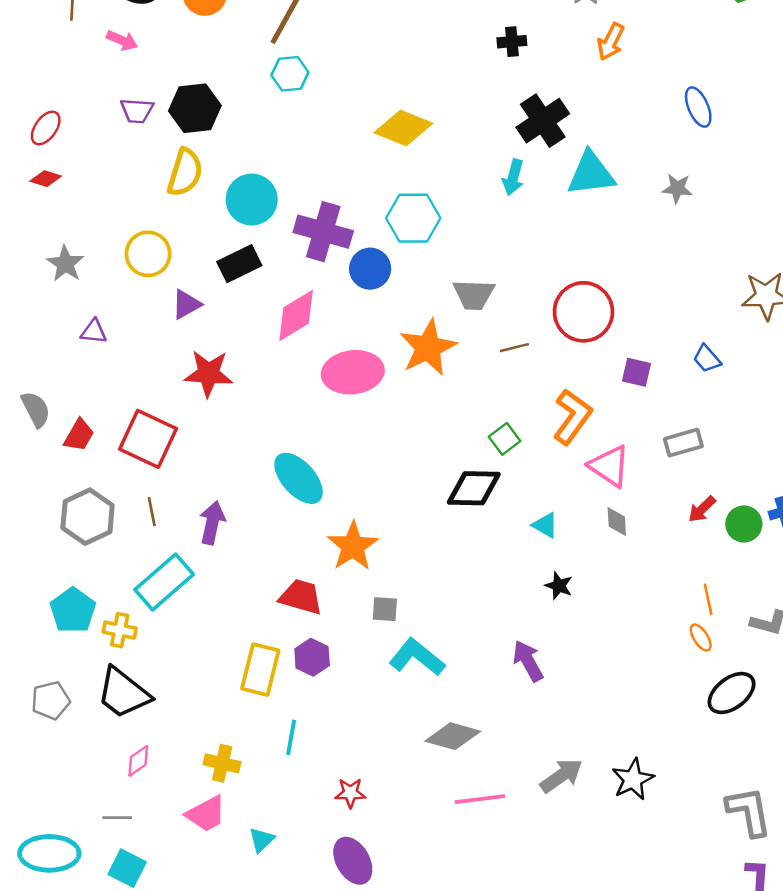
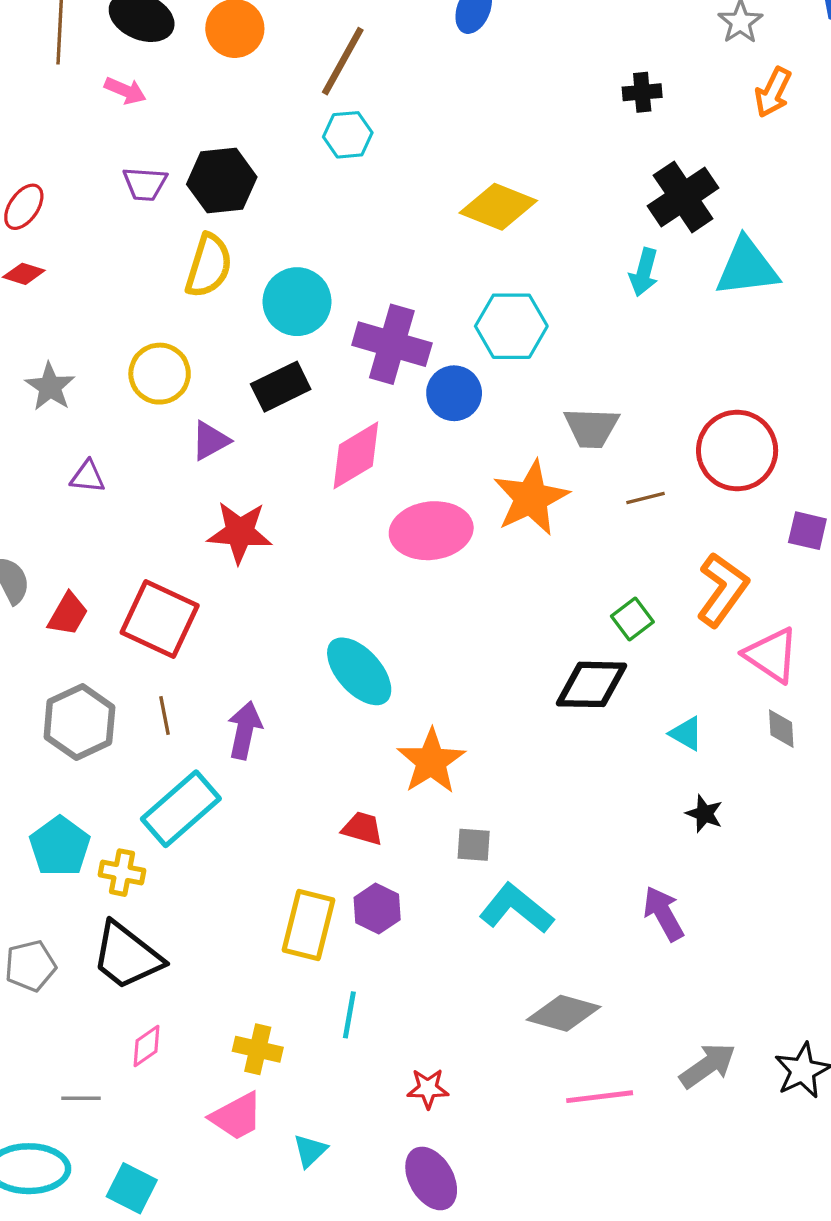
red trapezoid: (301, 597) -> (362, 828), size x0.7
gray line: (117, 818) -> (81, 1098), moved

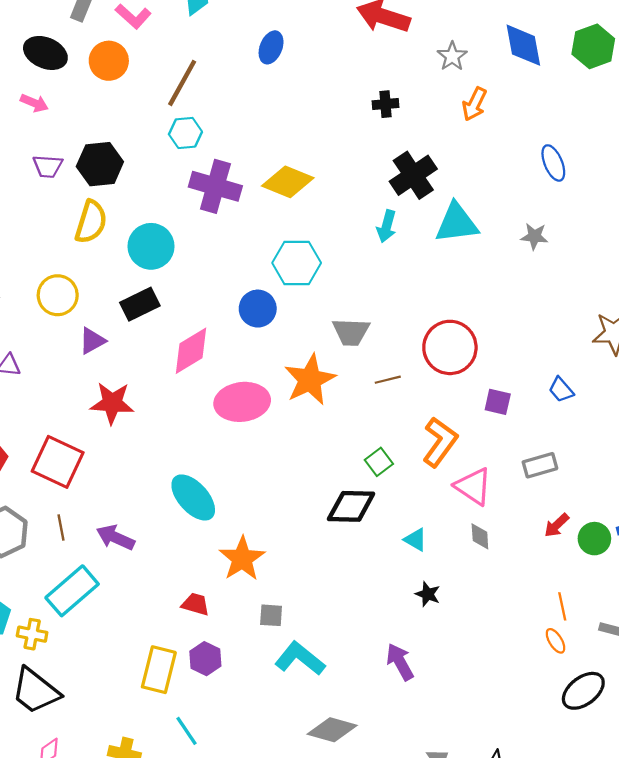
purple cross: (392, 344) -> (215, 186), moved
purple arrow: (245, 730) -> (115, 537), turned -78
cyan line: (349, 1015) -> (187, 731), turned -44

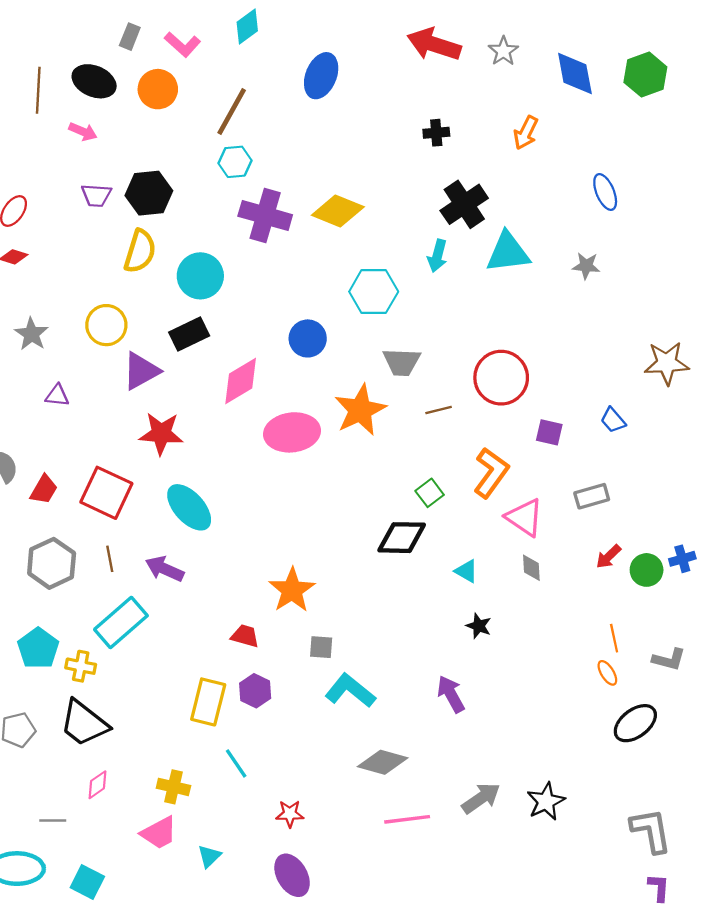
blue ellipse: (271, 47) -> (321, 76), size x1.4
gray star: (452, 56) -> (503, 51), moved
cyan hexagon: (297, 263) -> (374, 292), moved
purple triangle: (92, 341) -> (141, 371), size x1.4
cyan ellipse: (193, 497) -> (189, 507), moved

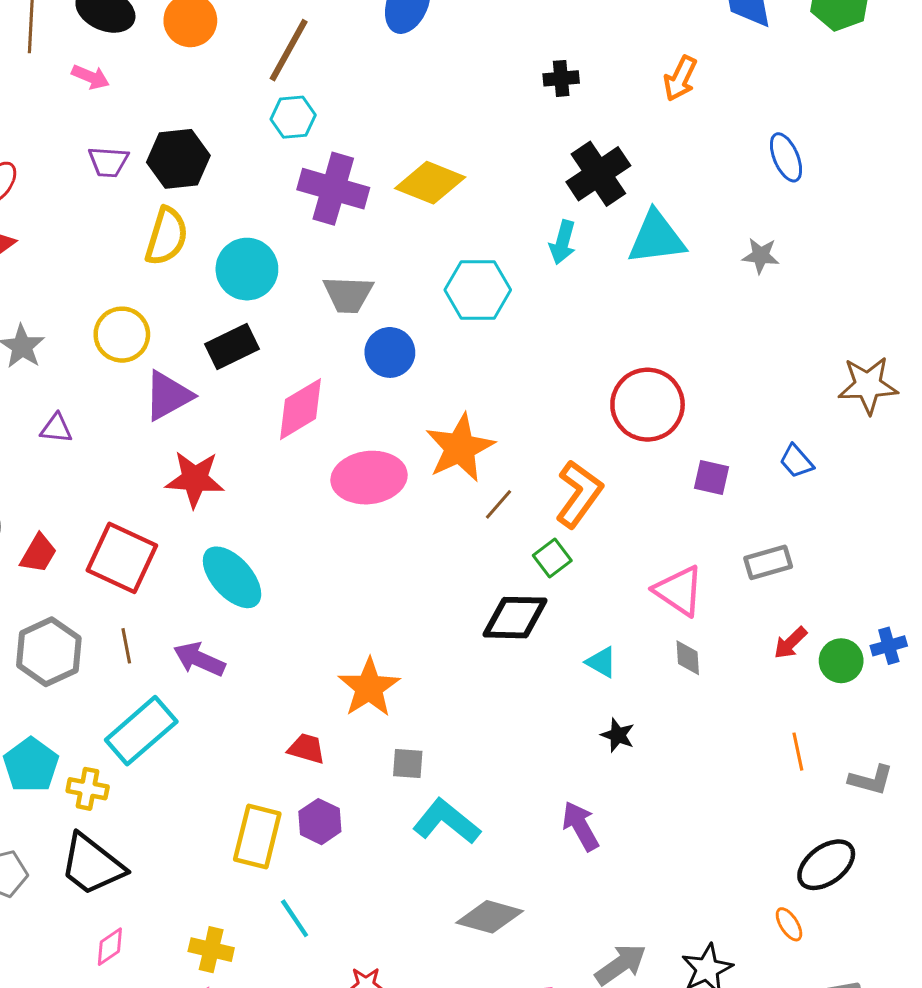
gray trapezoid: (402, 362) -> (348, 294), moved
brown line: (439, 410) -> (499, 504), moved, turned -35
orange L-shape: (491, 473) -> (579, 494), moved
orange ellipse: (607, 673) -> (789, 924), moved

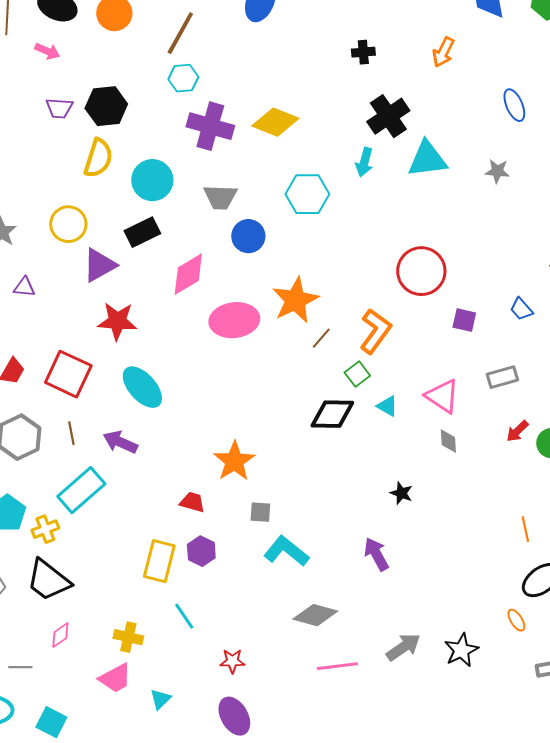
cyan triangle: (601, 662) -> (387, 406), moved
orange line: (798, 752) -> (525, 529), moved
yellow cross: (88, 789) -> (45, 529), turned -32

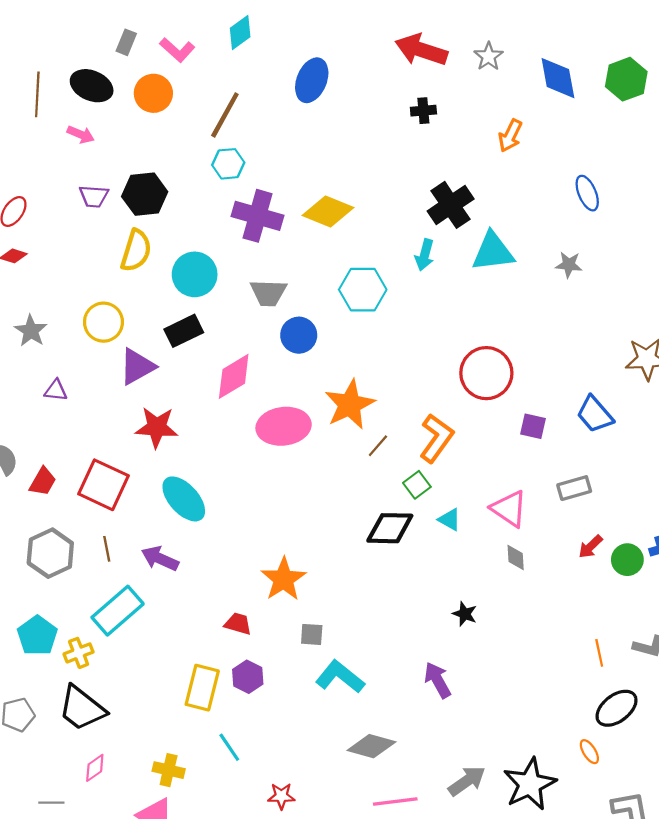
black cross: (363, 52) -> (423, 111), moved
blue trapezoid: (521, 309) -> (595, 414), size x1.5
black star: (461, 650) -> (530, 784), size x1.4

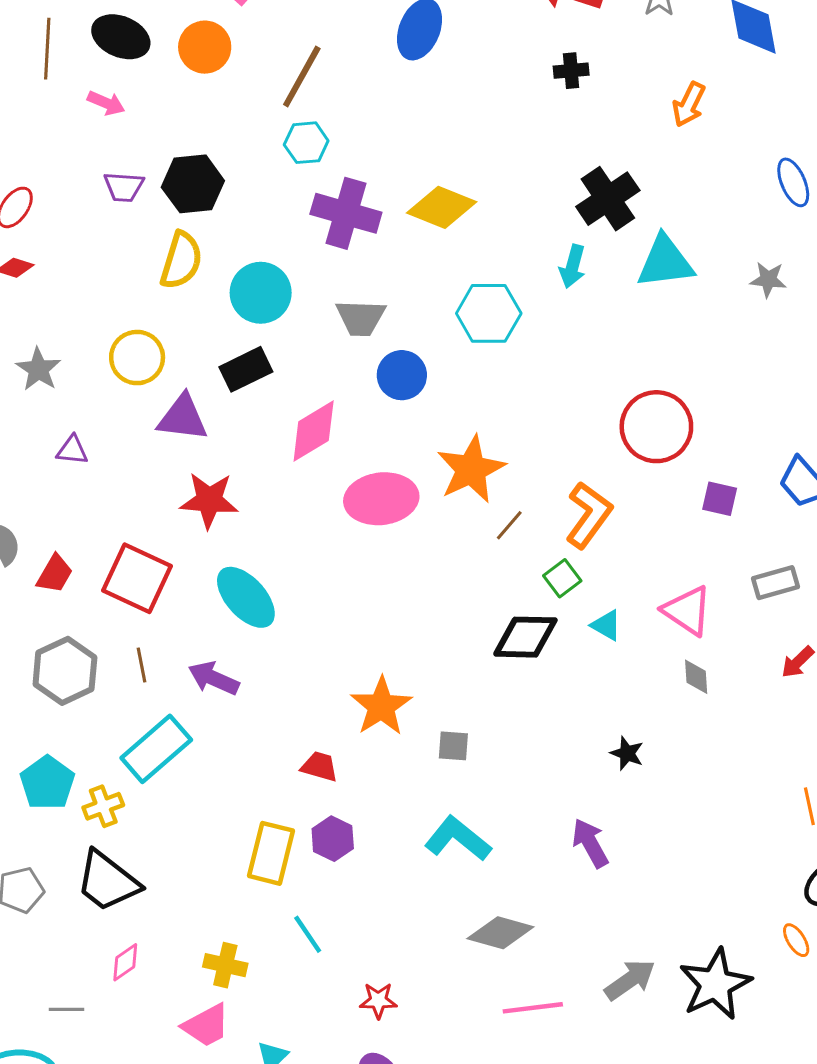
purple triangle: (137, 367) -> (183, 418), turned 36
gray square: (312, 634) -> (453, 746), moved

